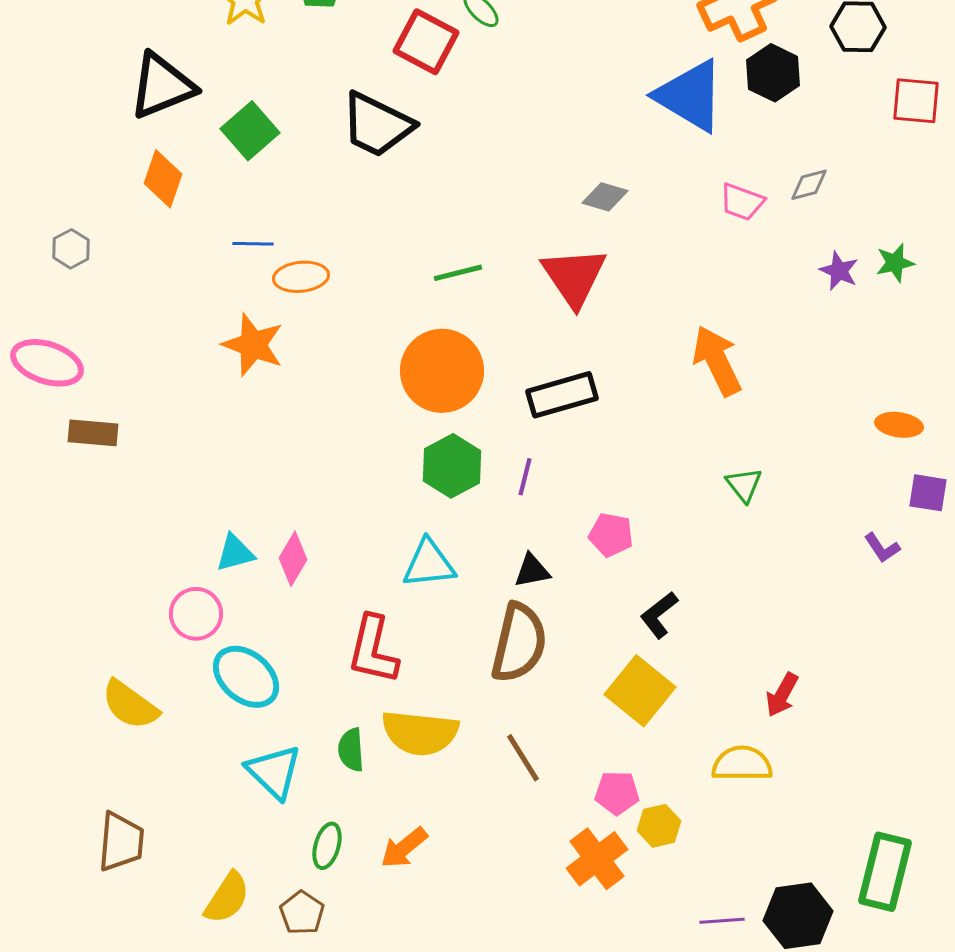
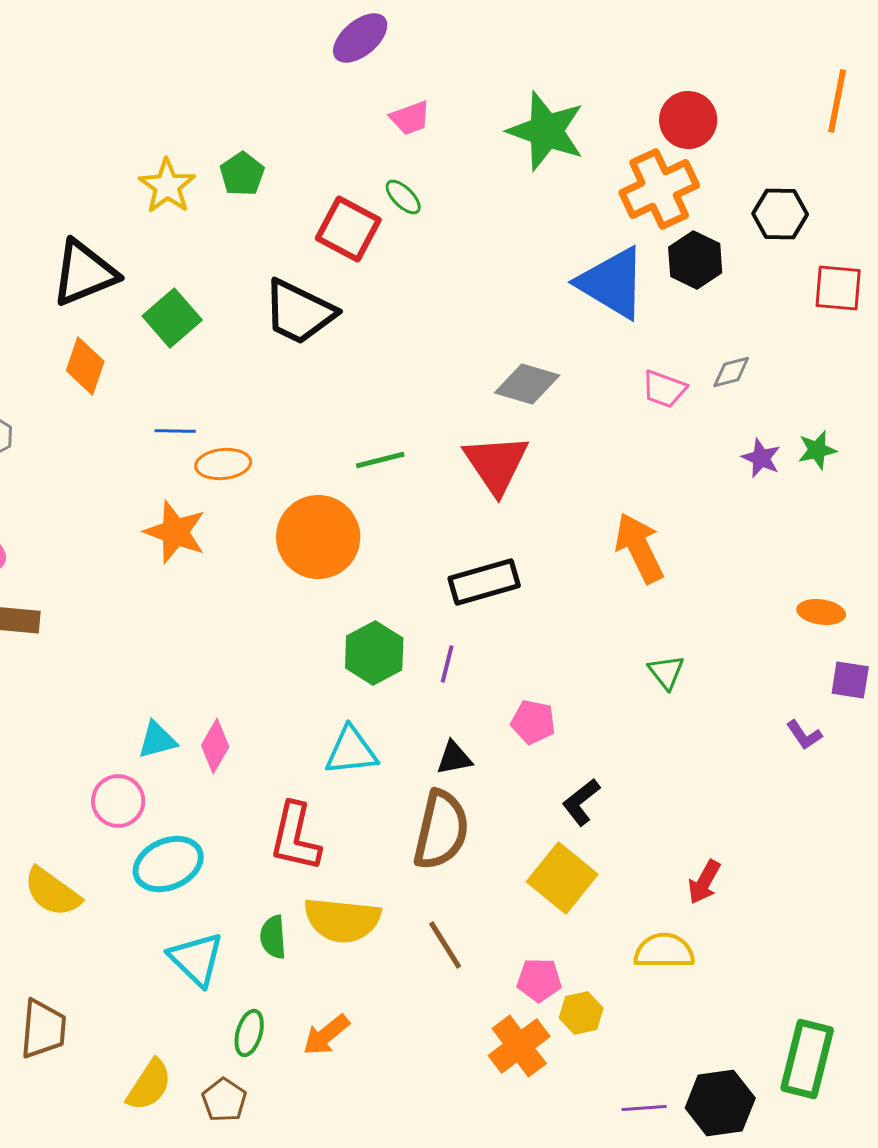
gray diamond: (605, 197) -> (527, 384), size x1.4
orange circle: (442, 371) -> (318, 537), moved
cyan ellipse: (246, 677) -> (168, 864), turned -64

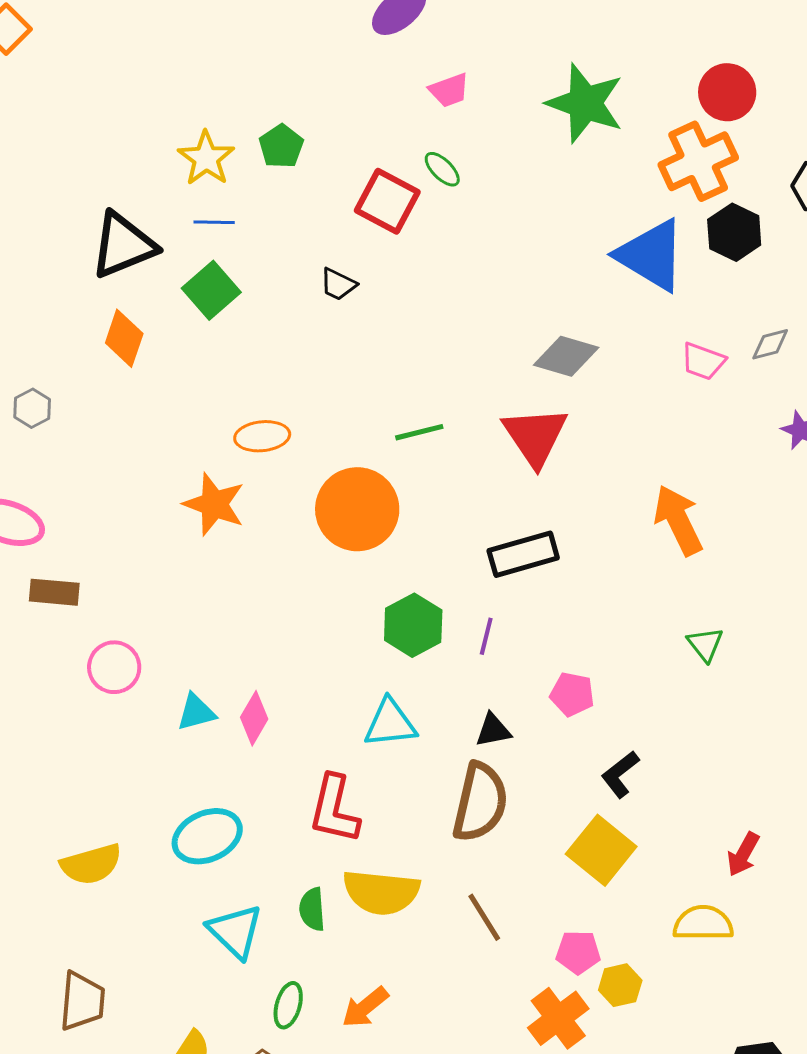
black trapezoid: (299, 312) -> (338, 284), size x0.5
blue line: (175, 431) -> (214, 222), moved
pink circle: (118, 801) -> (114, 667), moved
yellow semicircle: (52, 892) -> (91, 864), turned -52

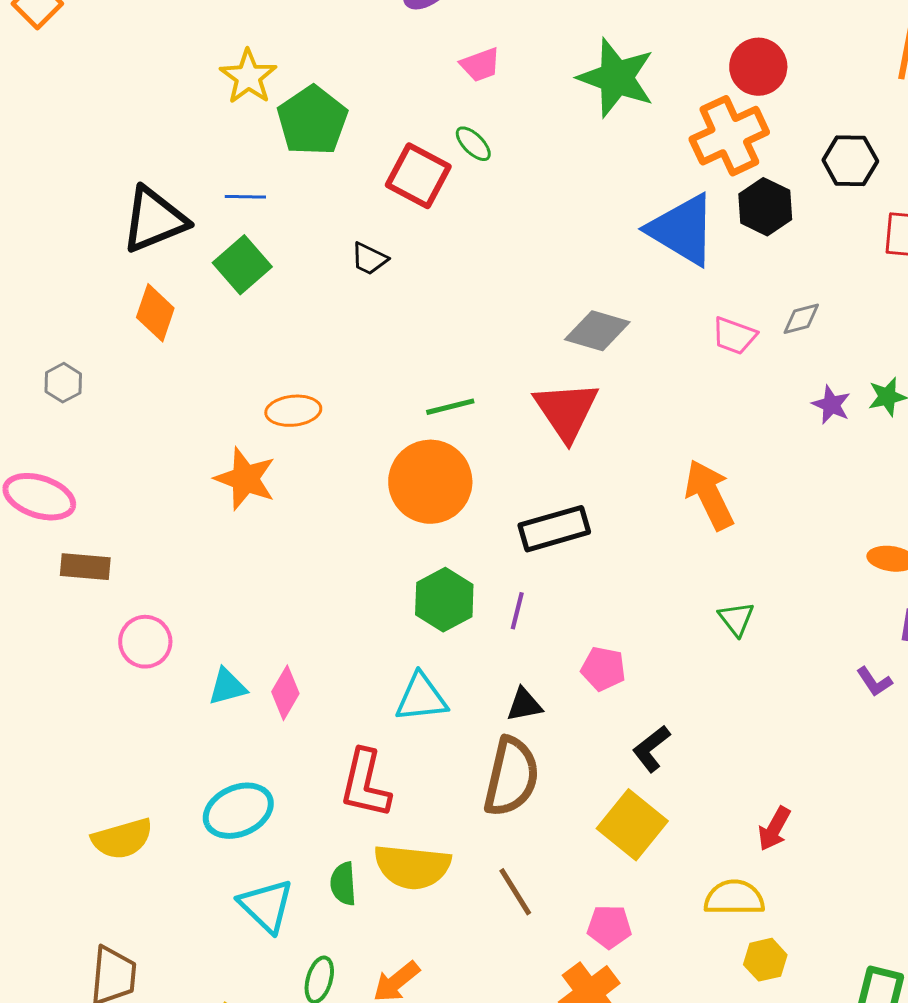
green pentagon: (281, 146) -> (312, 121), size x1.6
yellow star: (206, 158) -> (248, 77), moved
orange circle: (357, 509) -> (430, 482), moved
yellow hexagon: (620, 985) -> (765, 960), moved

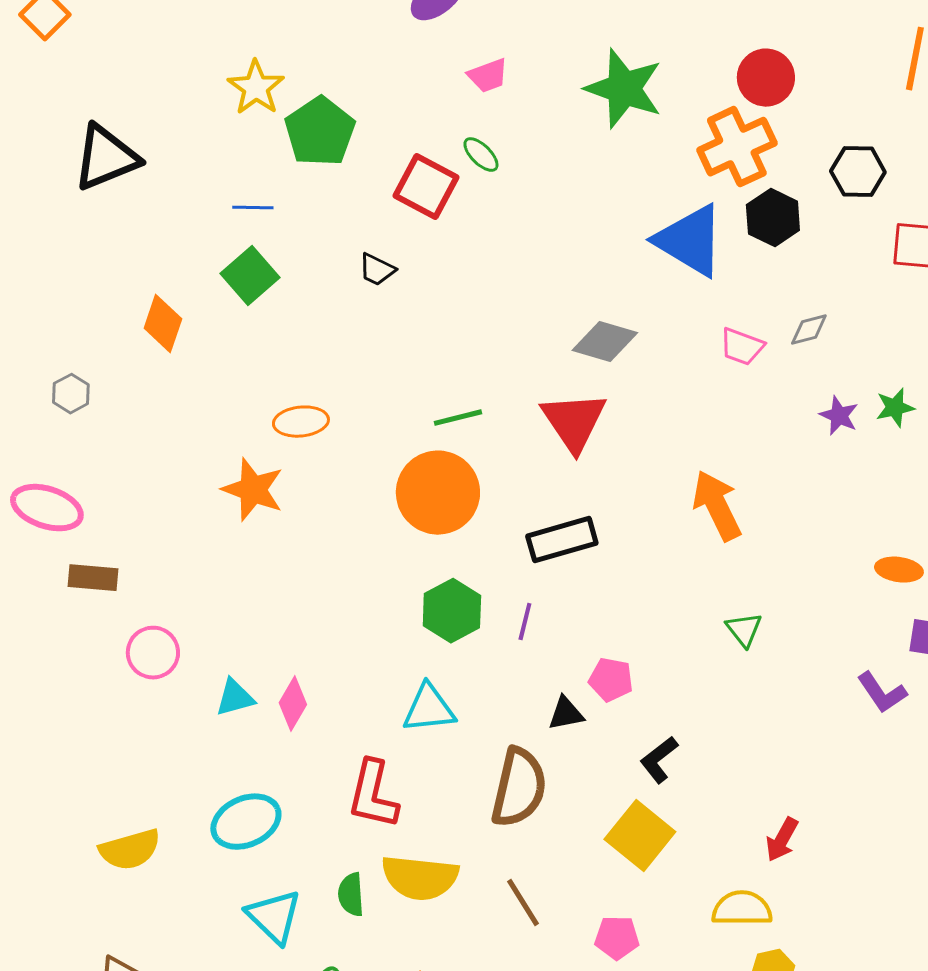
black triangle: (154, 220) -> (106, 158), moved
purple L-shape: (874, 682) -> (882, 693), size x1.4
black triangle: (524, 705) -> (566, 714), moved

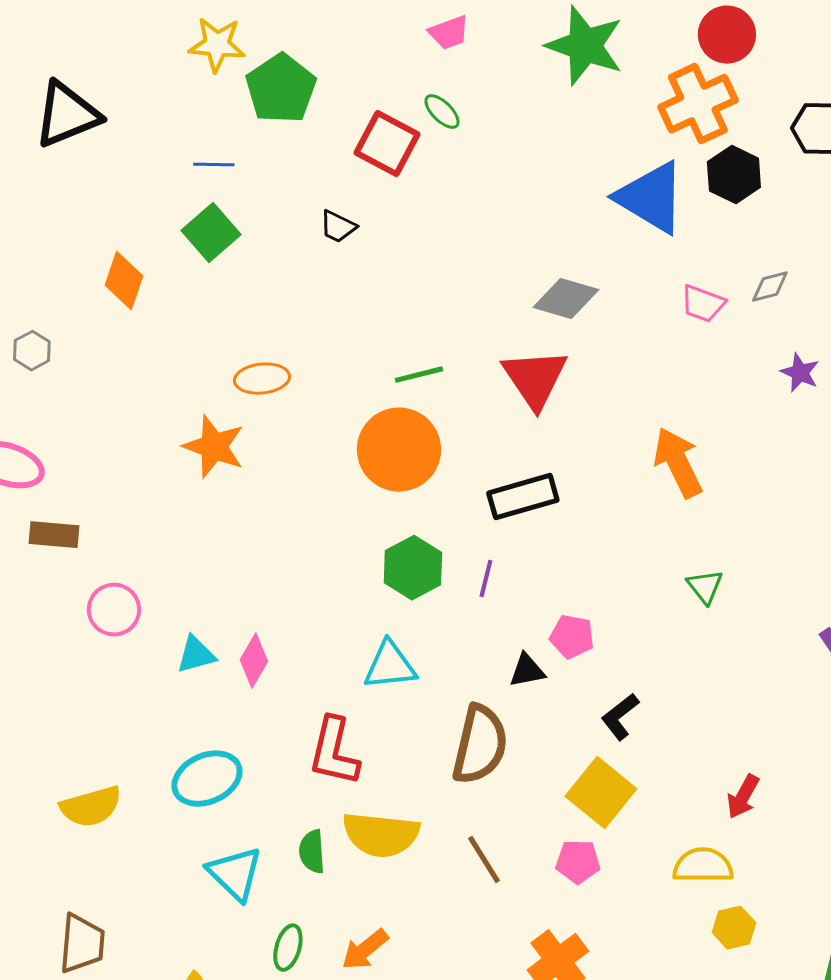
yellow star: (256, 88) -> (217, 45), turned -30
pink pentagon: (617, 938) -> (578, 862), moved

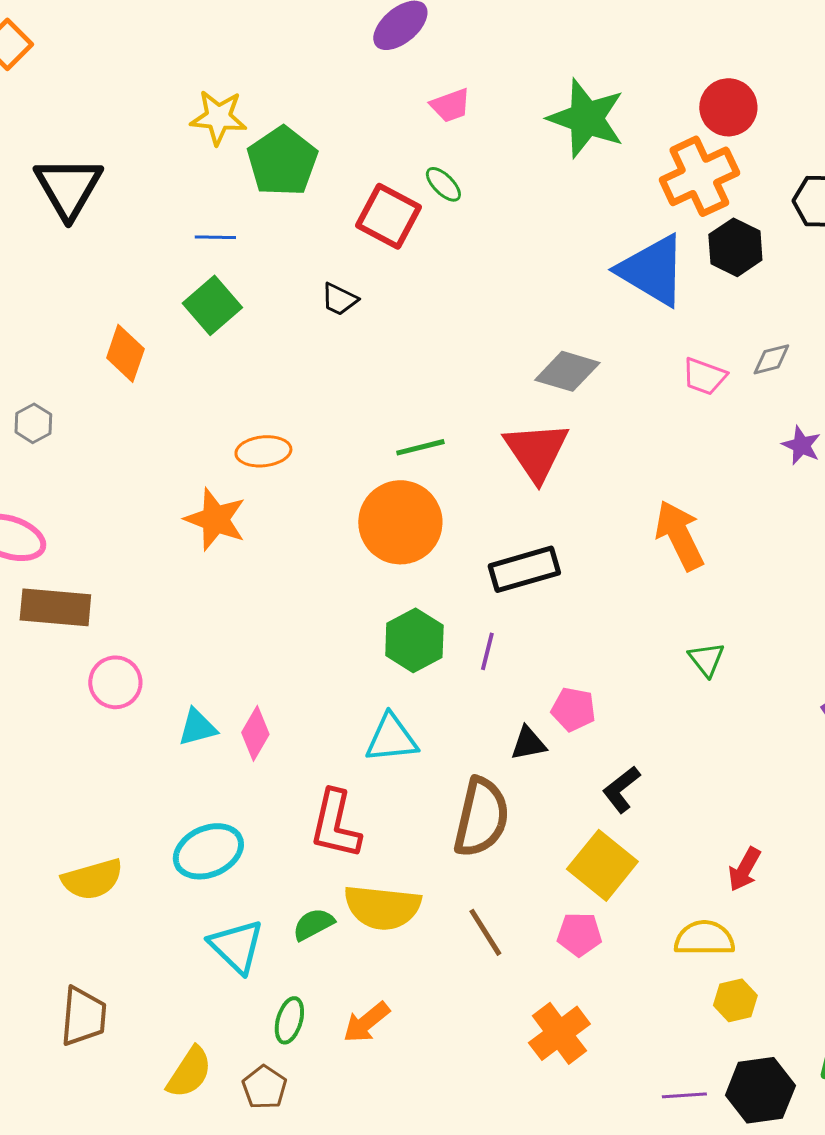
black triangle: (67, 115) -> (68, 187), turned -38
brown rectangle: (54, 535) -> (55, 607), size x1.4
green semicircle: (312, 852) -> (313, 924), turned 66

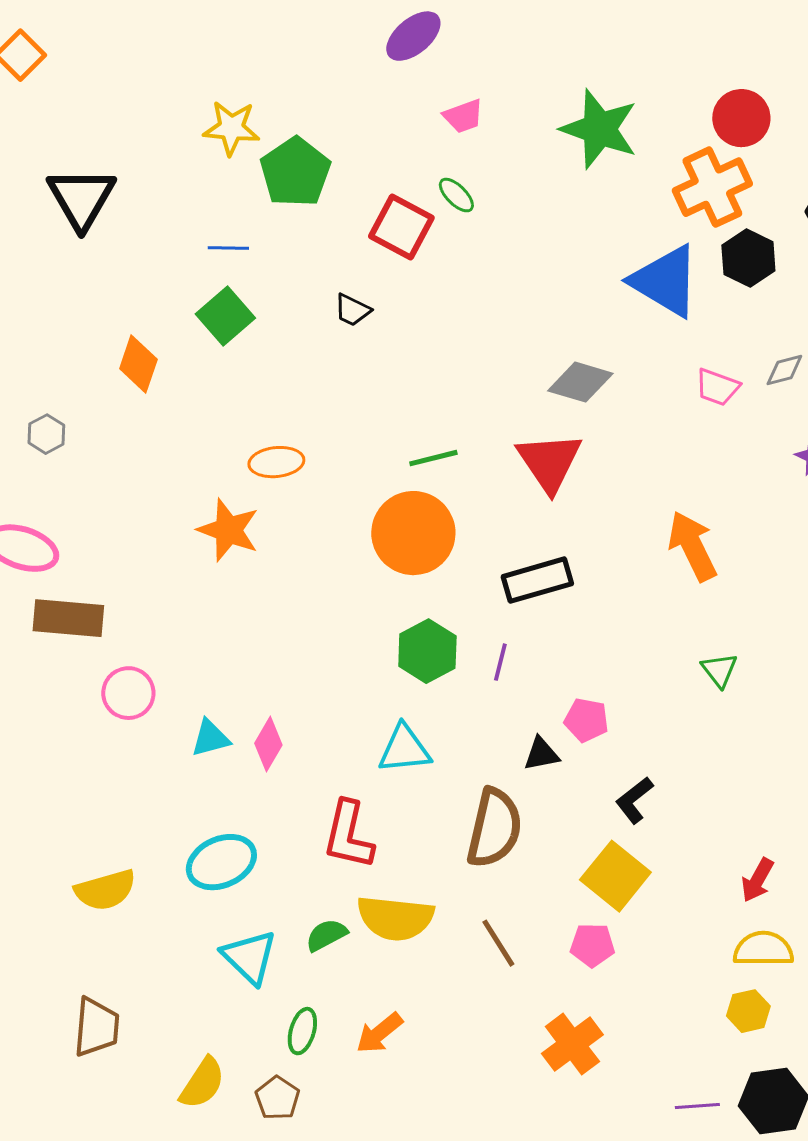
yellow semicircle: (704, 938) -> (763, 949), moved

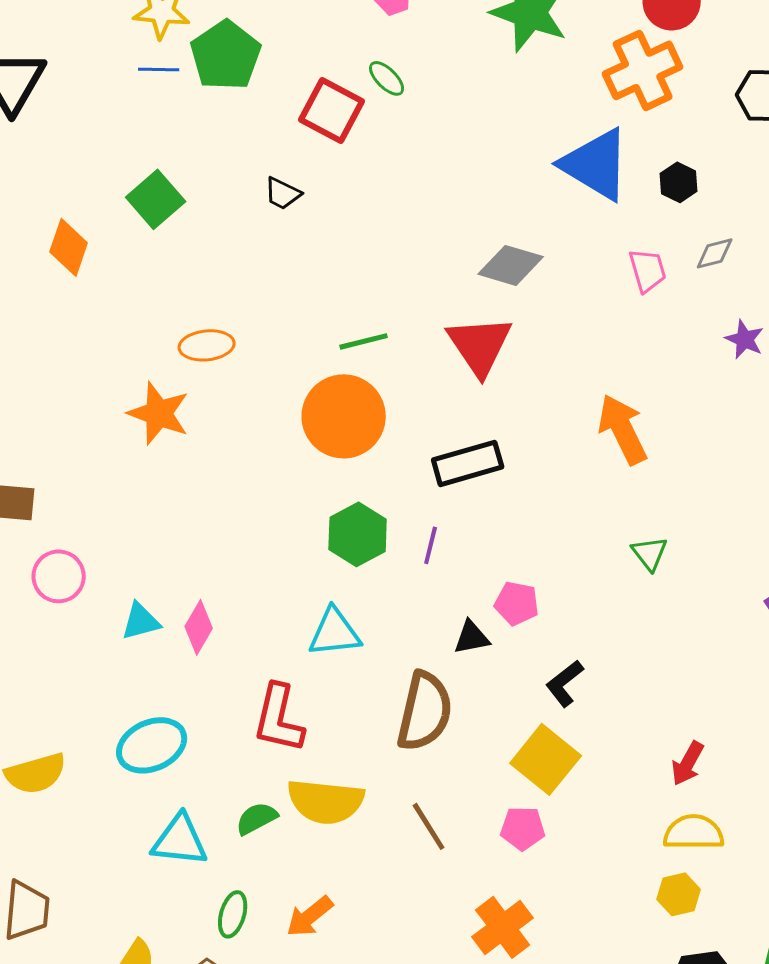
blue line: (228, 248) -> (159, 69), moved
black hexagon: (748, 258) -> (679, 182), moved, size x0.7
pink trapezoid: (717, 387) -> (648, 270), turned -126
cyan triangle: (249, 957) -> (180, 840), turned -38

